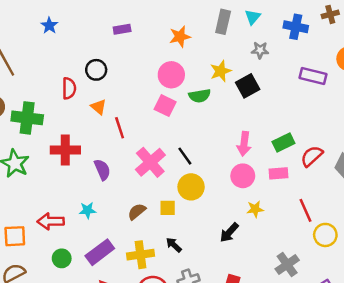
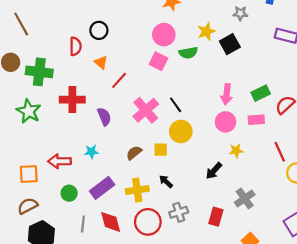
red line: (120, 128) -> (119, 80), turned 60
gray cross: (287, 265) -> (245, 198), moved

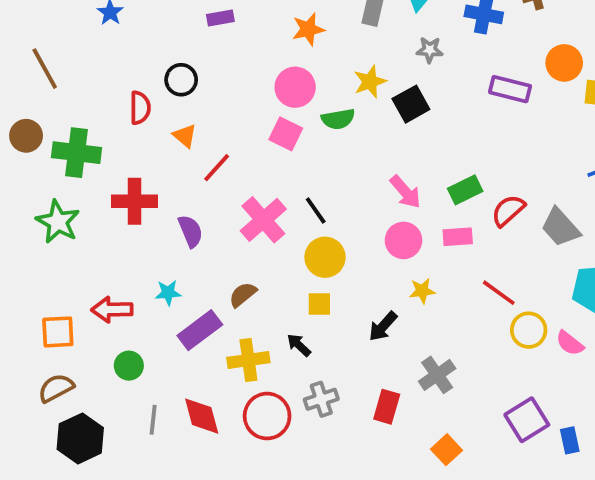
pink arrow: (227, 94) -> (405, 192), turned -48
yellow square: (161, 150) -> (319, 304), moved
red line: (280, 152) -> (499, 293), turned -30
purple rectangle: (102, 188) -> (200, 330), moved

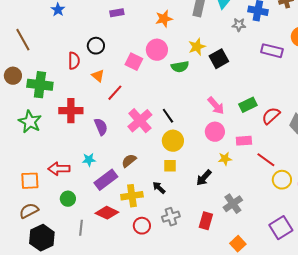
gray star: (430, 50) -> (239, 25), moved
pink square: (286, 134) -> (134, 62), moved
pink rectangle: (458, 237) -> (244, 141), moved
red diamond: (202, 416) -> (107, 213), moved, turned -50
red circle: (267, 416) -> (142, 226), size x0.7

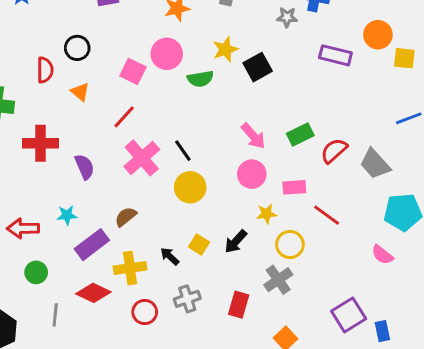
red line: (115, 93) -> (124, 117), moved
yellow square: (170, 166) -> (199, 245), moved, turned 32
yellow circle: (282, 180) -> (290, 245), moved

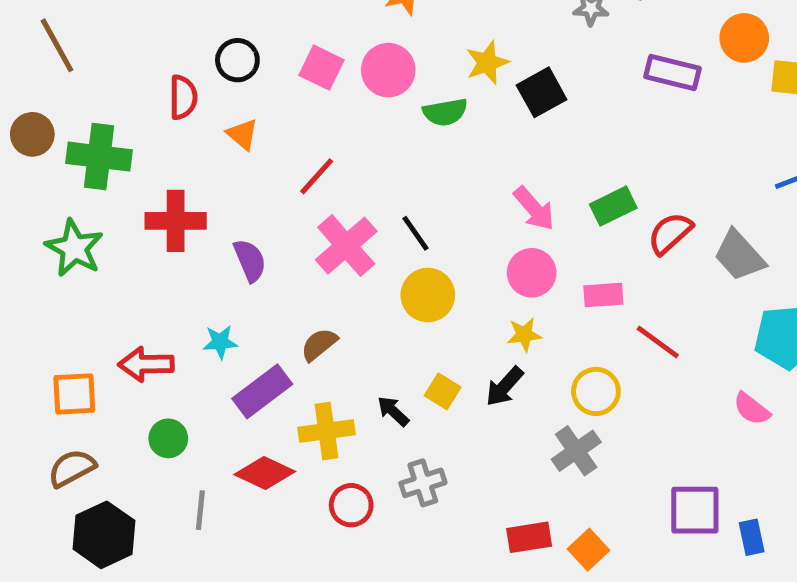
pink square: (133, 71) -> (322, 68), moved
yellow star: (266, 214) -> (524, 335), moved
red rectangle: (239, 305) -> (529, 537), moved, turned 65
purple square: (349, 315) -> (695, 510), turned 32

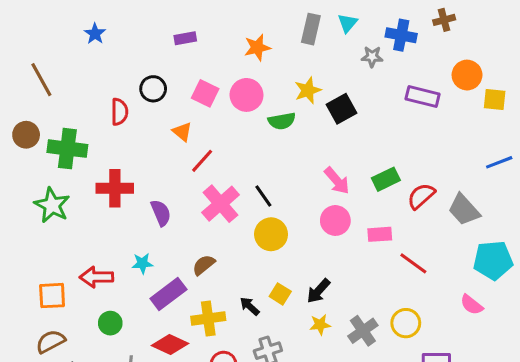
orange triangle: (242, 134) -> (182, 132), moved
yellow star: (524, 335) -> (320, 325), moved
yellow circle: (596, 391) -> (406, 323), moved

